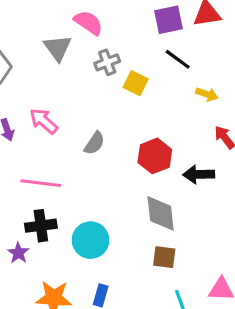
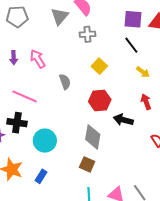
yellow square: (136, 83) -> (99, 66), moved
gray semicircle: (94, 143) -> (65, 82), turned -70

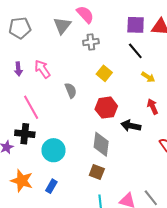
pink line: (25, 96) -> (31, 107), turned 40

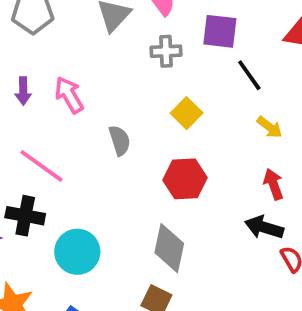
purple square: (136, 25) -> (220, 31), moved
pink line: (31, 107) -> (41, 166), turned -30
black arrow: (131, 126) -> (264, 227), moved

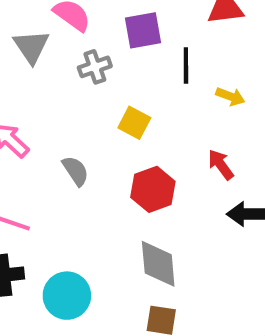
black line: (249, 75) -> (186, 66), turned 52
yellow arrow: (270, 127) -> (230, 96), moved
red arrow: (273, 184) -> (221, 165), moved

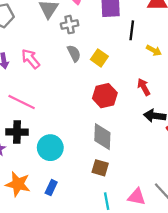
gray cross: (95, 67) -> (70, 25), moved
gray semicircle: (75, 171) -> (74, 53), moved

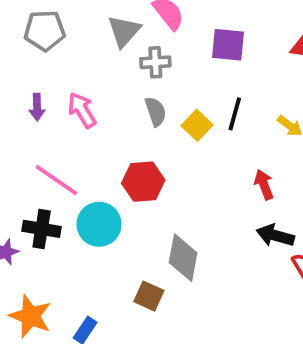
black line: (132, 30) -> (235, 114), moved
red hexagon: (105, 96) -> (143, 182), moved
cyan circle: (50, 148) -> (99, 224), moved
brown square: (100, 168) -> (149, 296), moved

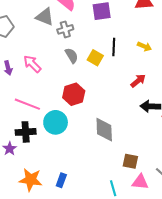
gray triangle: (124, 31) -> (45, 17), turned -36
red arrow: (264, 185) -> (138, 81), turned 84
brown square: (149, 296) -> (130, 161), moved

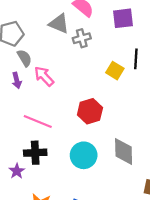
gray semicircle: (72, 56) -> (24, 58), moved
cyan circle: (56, 122) -> (84, 155), moved

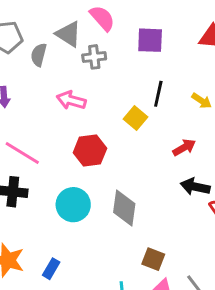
gray semicircle: (24, 58) -> (39, 55), moved, turned -144
yellow square: (115, 71) -> (136, 118), moved
pink arrow: (44, 76) -> (71, 100), moved, turned -40

